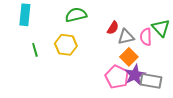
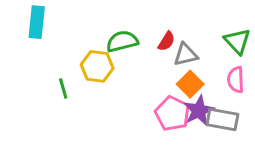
green semicircle: (76, 15) -> (122, 41), moved
pink semicircle: (146, 37) -> (236, 80), moved
green line: (35, 50) -> (63, 88), moved

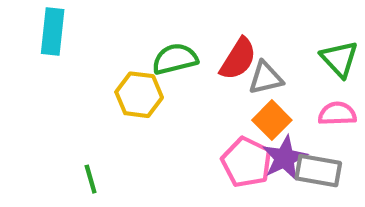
red semicircle: (166, 41) -> (238, 59), size x1.5
pink semicircle: (236, 80) -> (337, 114), turned 90
green line: (63, 88) -> (91, 179), moved

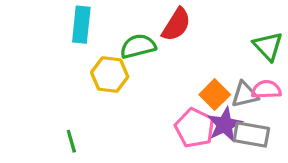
cyan rectangle: (53, 31) -> (81, 25), moved
red semicircle: (238, 59) -> (176, 25), moved
gray triangle: (266, 78) -> (245, 95), moved

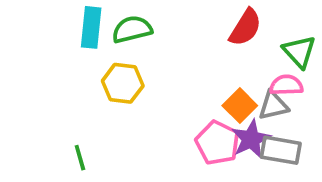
red semicircle: (176, 25) -> (245, 27), moved
green semicircle: (138, 46) -> (132, 29), moved
pink semicircle: (266, 90) -> (286, 85), moved

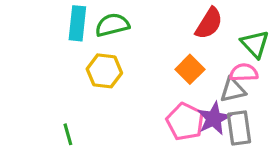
orange square: (240, 106) -> (190, 69), moved
gray rectangle: (281, 150) -> (239, 128), turned 72

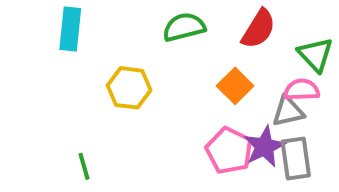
cyan rectangle: (77, 23) -> (70, 29), moved
green semicircle: (112, 25) -> (184, 27), moved

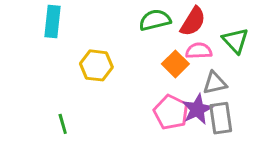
green semicircle: (184, 27) -> (155, 20), moved
pink semicircle: (302, 90) -> (199, 51), moved

